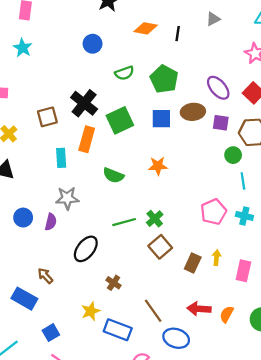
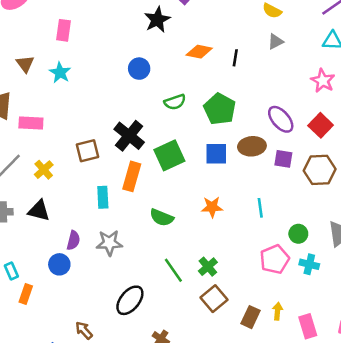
green circle: (233, 155) -> (298, 234), moved
cyan line: (243, 181) -> (260, 208), moved
purple semicircle: (51, 222) -> (73, 240), moved
green line: (124, 222) -> (173, 270), turned 70
pink rectangle: (243, 271) -> (308, 326), turned -30

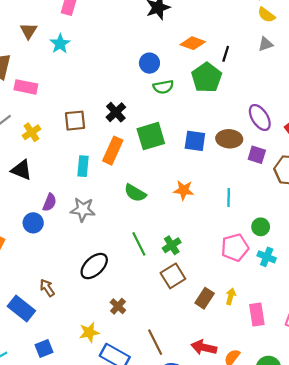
blue circle: (139, 69) -> (149, 63), moved
green pentagon: (220, 109) -> (207, 78), moved
black cross: (129, 136) -> (116, 112), size x0.7

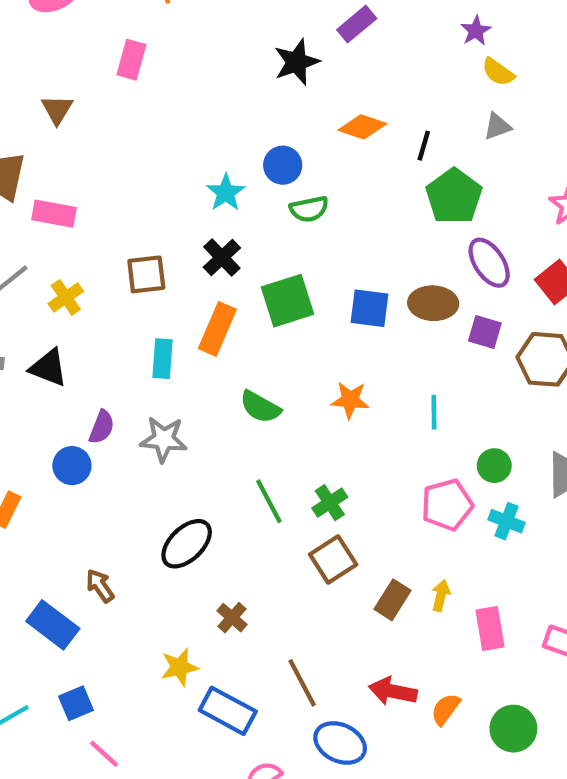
cyan star: (60, 44) -> (226, 193), moved
green pentagon: (207, 78) -> (454, 196), moved
blue square: (44, 349) -> (76, 703), moved

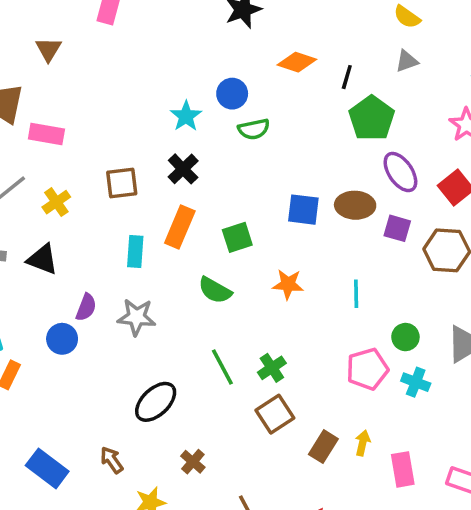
green square: (288, 301) -> (237, 237), moved, size x0.7
brown arrow: (100, 586) -> (112, 460), moved

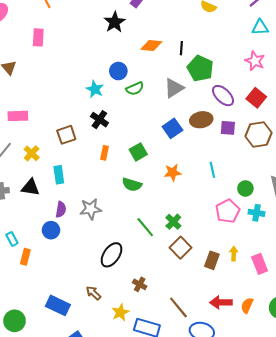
gray triangle: (407, 61) -> (174, 88), moved, size x1.5
blue square: (303, 210) -> (172, 128), turned -30
orange rectangle: (180, 227) -> (104, 153), size x0.6
cyan rectangle: (135, 251) -> (59, 175), moved

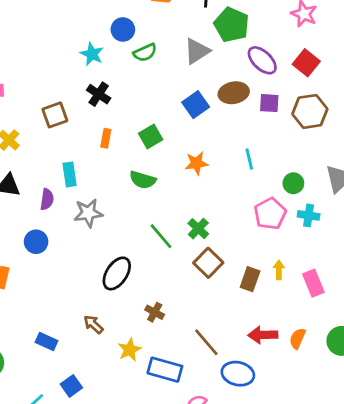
cyan rectangle: (59, 175) -> (70, 174), moved
purple semicircle: (61, 209) -> (47, 199), moved
blue rectangle: (58, 305) -> (46, 341), size x0.7

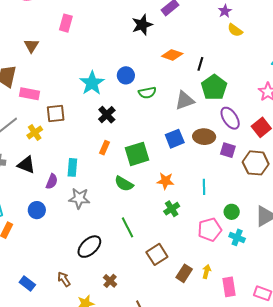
blue circle: (123, 29) -> (126, 75), moved
cyan star: (92, 54) -> (92, 83), moved, size x1.4
brown square: (55, 115) -> (56, 113), moved
green square: (151, 136) -> (137, 154), size x1.4
green cross: (198, 229) -> (172, 209), moved

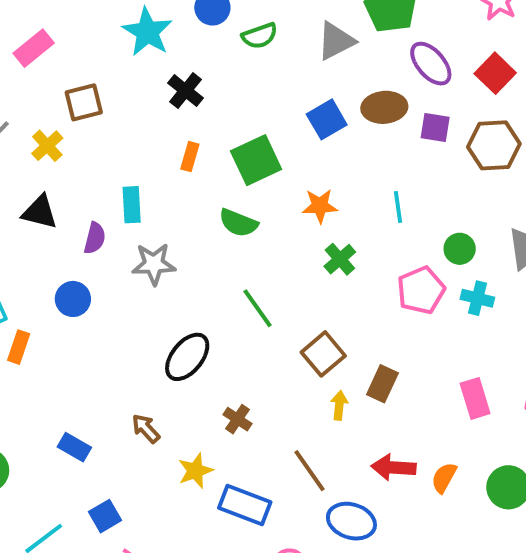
pink rectangle: (30, 94) -> (34, 48), moved, turned -42
yellow arrow: (206, 272) -> (339, 405), moved

